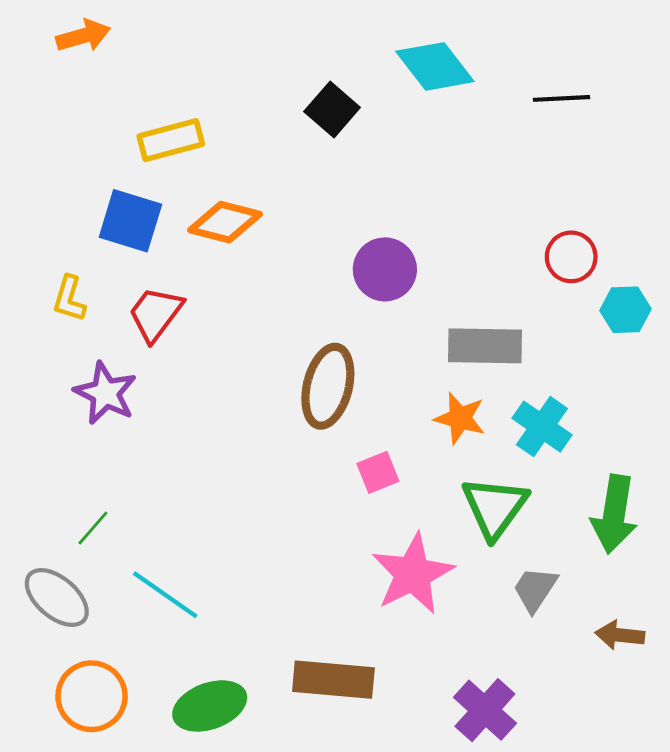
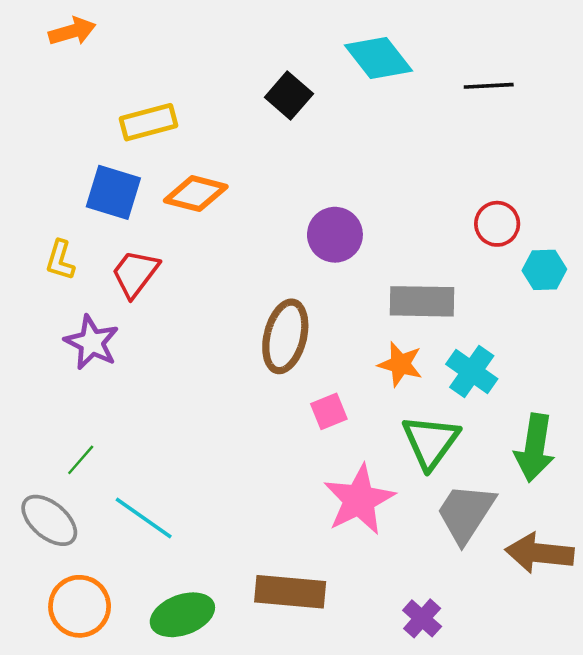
gray trapezoid: (535, 589) -> (466, 513), size x1.5
brown arrow: (620, 635) -> (539, 553), size x1.6
purple cross: (485, 710) -> (422, 618), size x0.7

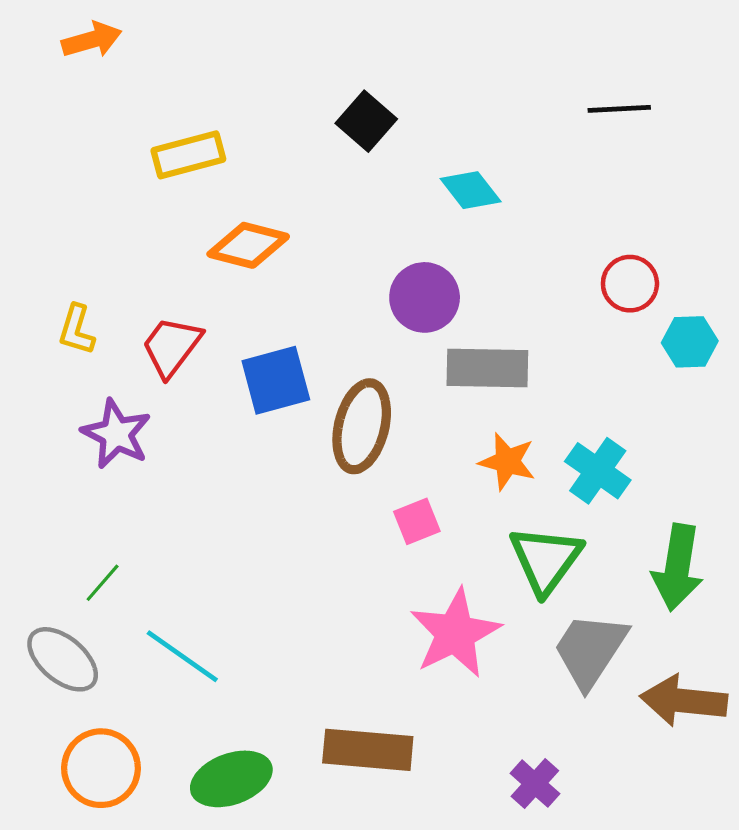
cyan diamond: (379, 58) -> (471, 190), moved, size x0.7
blue square: (113, 192) -> (276, 380), moved, turned -32
gray rectangle: (422, 301) -> (487, 368), moved

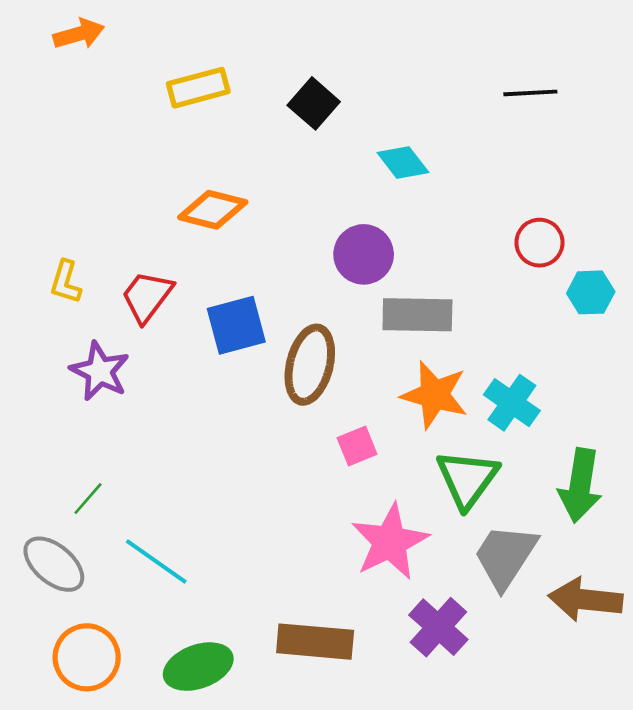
yellow rectangle: (188, 155) -> (198, 88), moved
orange star: (507, 462) -> (434, 395), size x1.4
purple cross: (535, 784) -> (438, 627), moved, size x1.4

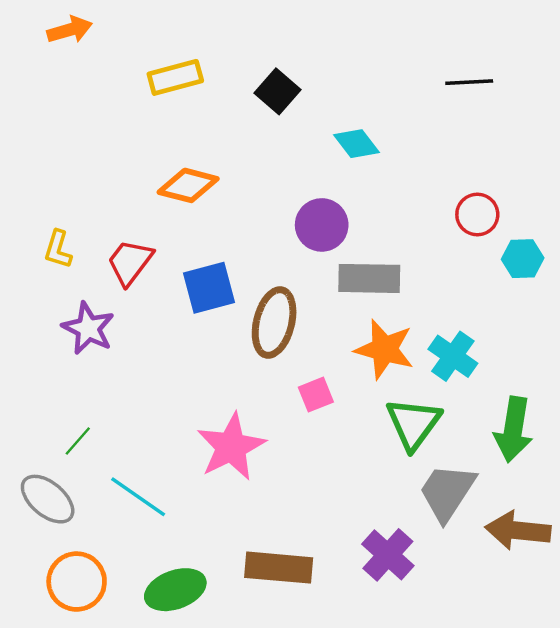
pink star: (390, 542) -> (231, 447), moved

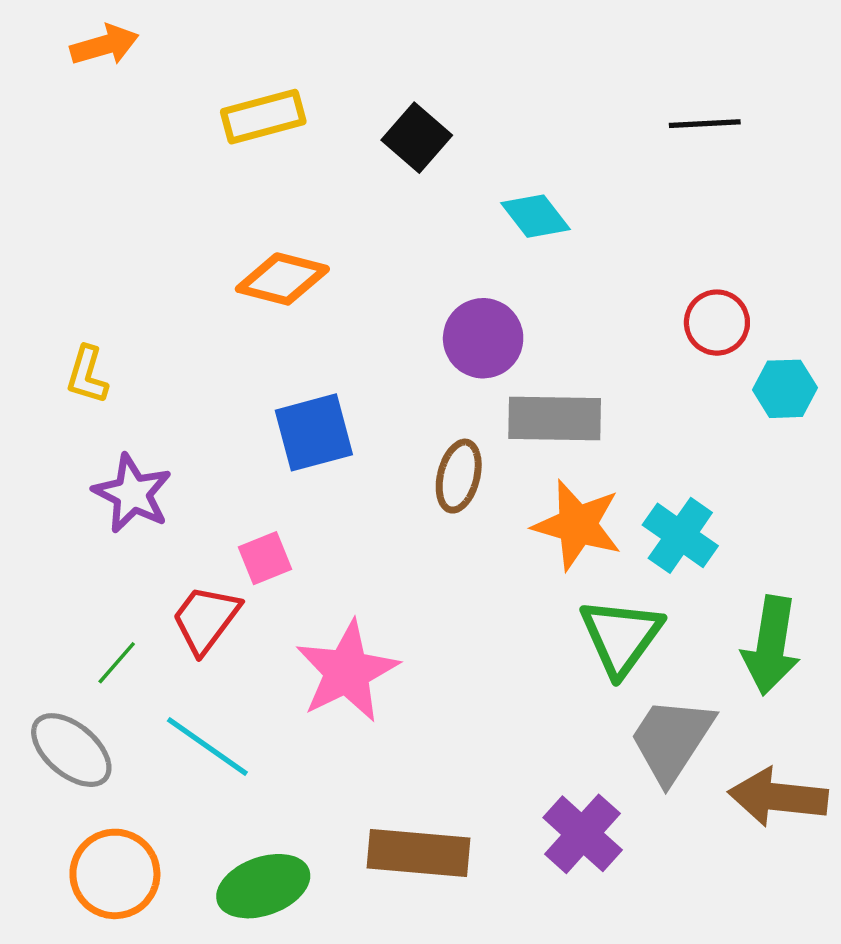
red trapezoid: (130, 262) -> (206, 619), moved
brown ellipse: (274, 323) -> (459, 476), moved, size x0.7
pink square: (316, 395) -> (265, 558), moved

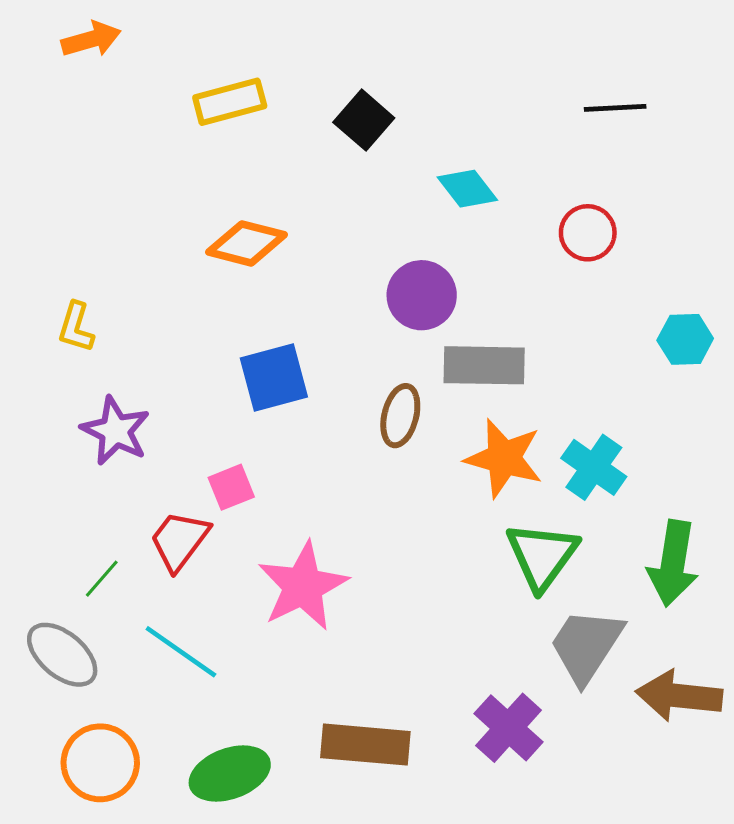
red circle: (717, 323) -> (588, 233), moved

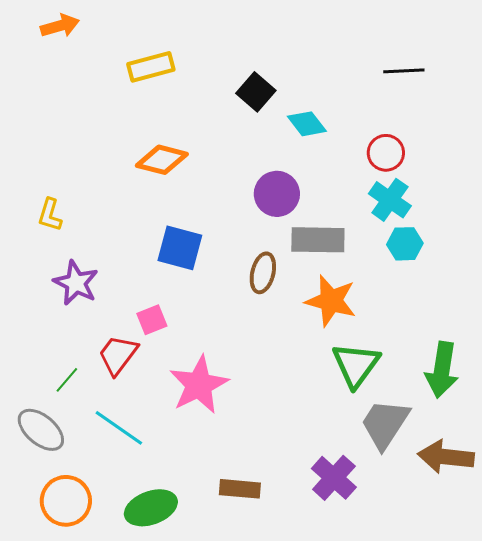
black square: (364, 120) -> (256, 92), moved
cyan hexagon: (685, 339) -> (405, 244), moved
blue square: (274, 377) -> (180, 248), turned 30
cyan cross: (594, 467) -> (390, 200), moved
brown rectangle: (365, 745) -> (240, 489), size x0.7

